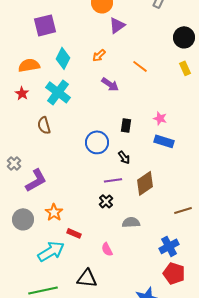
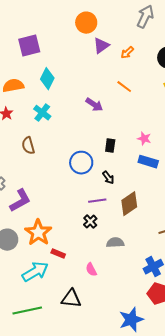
orange arrow: (99, 55) -> (127, 53), moved
cyan cross: (58, 92) -> (42, 113), size x0.7
orange star: (54, 212) -> (38, 233), size x1.5

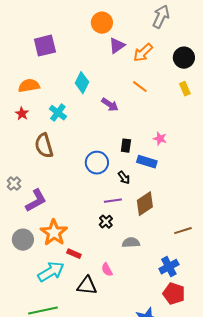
orange arrow: (127, 53) -> (143, 53), size x1.5
cyan diamond: (47, 79) -> (82, 83), moved
brown semicircle: (28, 146) -> (44, 146), size x1.4
blue rectangle: (148, 162) -> (147, 162), moved
black triangle: (71, 299) -> (87, 286), moved

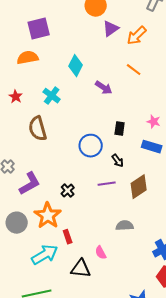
orange semicircle: (29, 86) -> (28, 58), moved
blue rectangle: (147, 162) -> (152, 147), moved
black cross: (106, 222) -> (68, 191), moved
red rectangle: (74, 254) -> (68, 237), turned 48

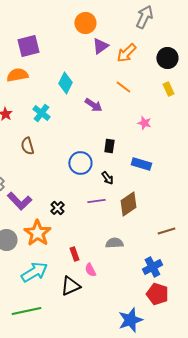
pink star: (154, 122) -> (144, 123), moved
brown semicircle: (38, 129) -> (27, 146), size x0.7
purple L-shape: (30, 184) -> (19, 201), turned 75
red rectangle: (68, 237) -> (74, 254), moved
black triangle: (81, 269) -> (70, 286), turned -30

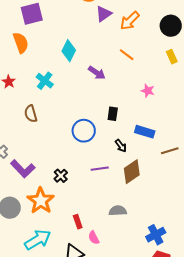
orange semicircle: (17, 75) -> (21, 43), turned 80
black arrow: (107, 178) -> (121, 146), moved
brown line: (166, 231) -> (170, 151), moved

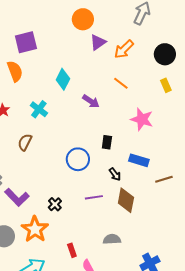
pink star: (148, 91) -> (142, 119), size x1.6
brown semicircle: (31, 114) -> (25, 142), turned 42
brown diamond: (132, 172) -> (126, 200), turned -45

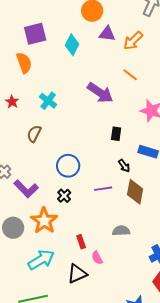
purple triangle: (98, 42) -> (107, 34), turned 42
cyan diamond: (63, 79) -> (72, 45), moved
purple arrow: (91, 101) -> (100, 93), size x1.5
blue circle: (78, 159) -> (68, 166), moved

